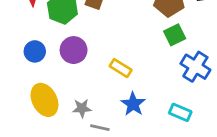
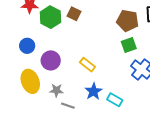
purple circle: (74, 50) -> (51, 60), moved
cyan rectangle: (180, 112) -> (115, 100), moved

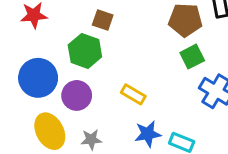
green hexagon: (50, 17) -> (85, 51), moved
blue circle: (27, 46) -> (38, 78), size x1.6
blue star: (94, 91) -> (148, 134), turned 30

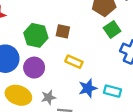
brown square: (103, 20) -> (63, 31), moved
yellow ellipse: (50, 131) -> (18, 95), turned -35

